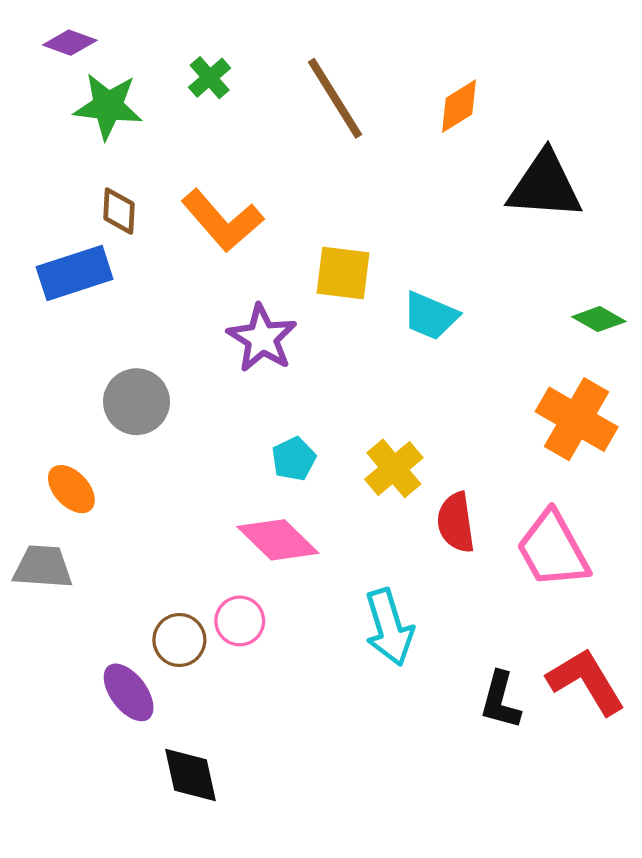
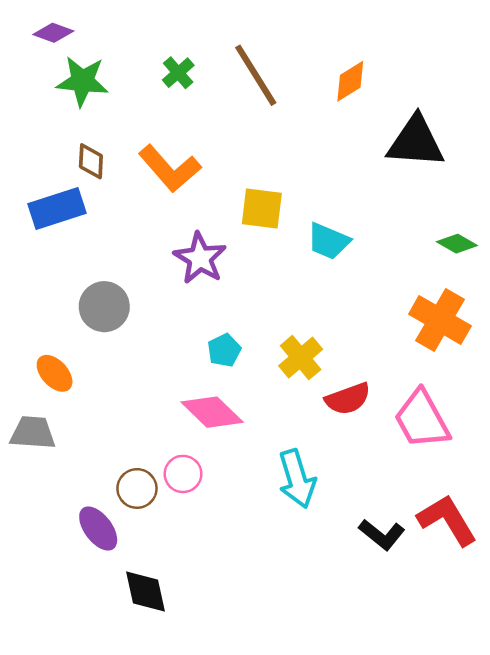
green cross: (210, 78) -> (178, 73), moved
red semicircle: (456, 522) -> (348, 399), turned -102
black L-shape: (500, 700) -> (382, 535), turned -66

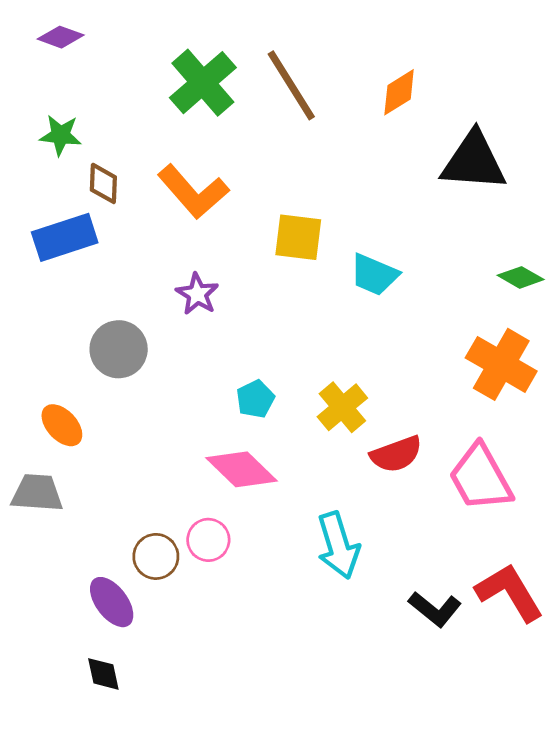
green cross: (178, 73) -> (203, 83), size x1.8
green star: (82, 81) -> (61, 135), moved, size x0.7
purple star: (200, 258) -> (197, 294), moved, size x0.7
black diamond: (145, 592) -> (103, 674), moved, size x0.7

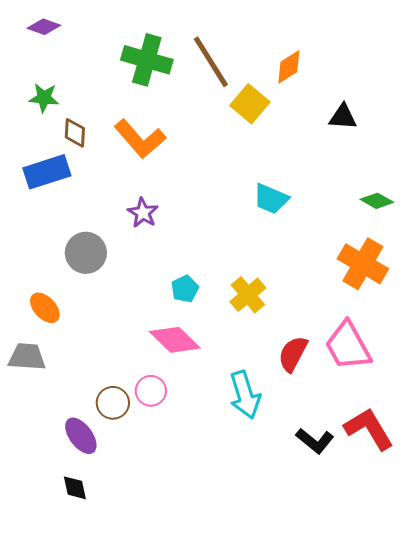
green cross: (203, 83) -> (147, 60), turned -33
black triangle: (474, 161) -> (343, 117), size x0.6
yellow square: (298, 237) -> (250, 104), moved, turned 33
red semicircle: (396, 454) -> (293, 354), moved, turned 138

